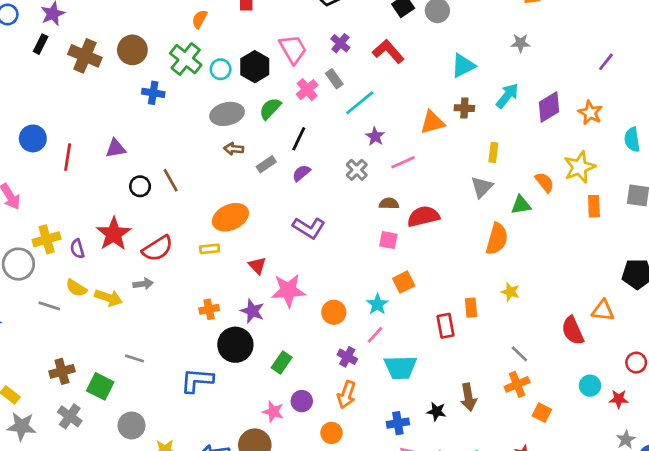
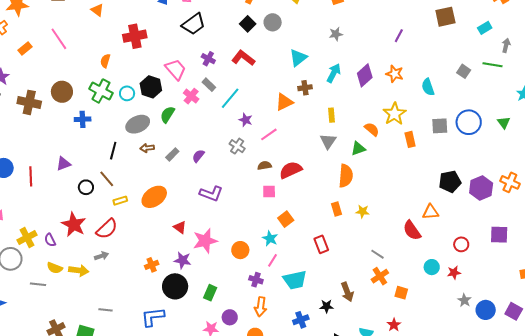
black line: (299, 139) -> (113, 151), moved
yellow rectangle: (210, 249) -> (120, 201), moved
orange rectangle: (471, 308) -> (336, 209), moved

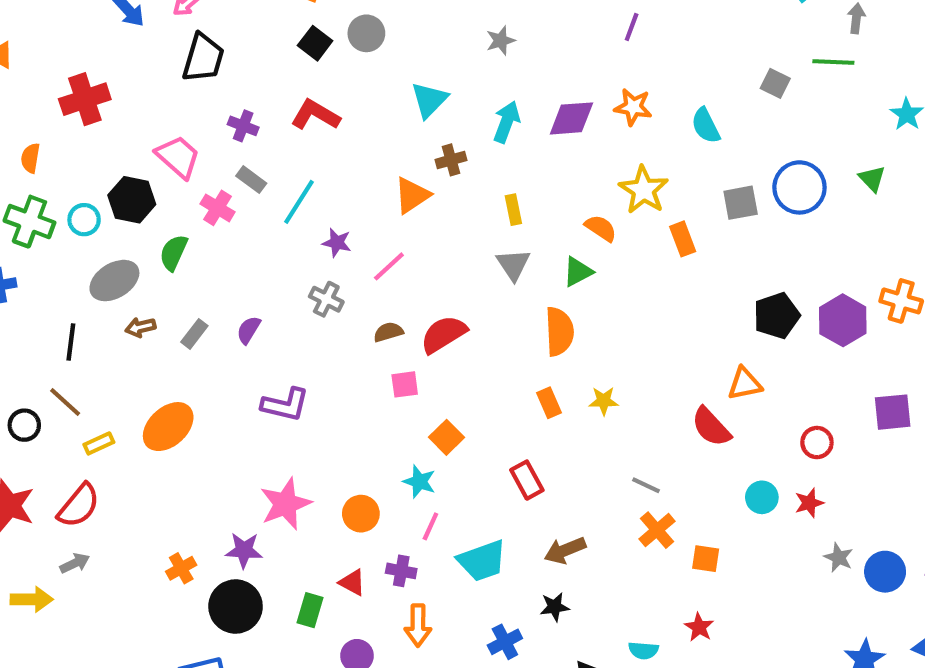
black trapezoid: (194, 24) -> (203, 58), turned -30
purple diamond: (365, 75) -> (571, 118), turned 45
red triangle: (180, 227) -> (352, 583), moved
brown arrow: (347, 292) -> (565, 550), moved, turned 96

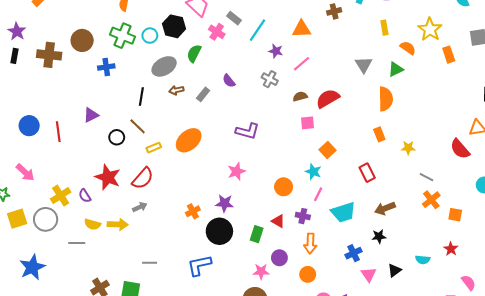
orange triangle: (412, 195) -> (302, 29), moved, turned 30
yellow rectangle: (513, 210) -> (384, 28), moved
purple semicircle: (249, 330) -> (229, 81), moved, turned -72
yellow star: (604, 401) -> (408, 148), moved
pink star: (285, 504) -> (236, 171), moved, size x0.7

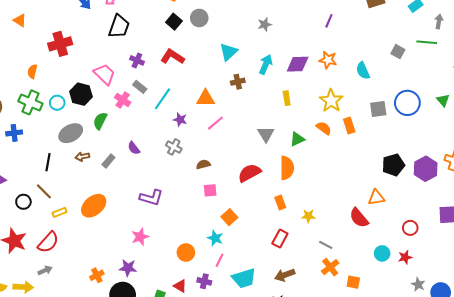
orange semicircle: (408, 48) -> (324, 128), moved
pink line: (301, 64) -> (215, 123), moved
red semicircle: (328, 98) -> (249, 173), moved
red rectangle: (367, 173) -> (280, 238), moved, turned 54

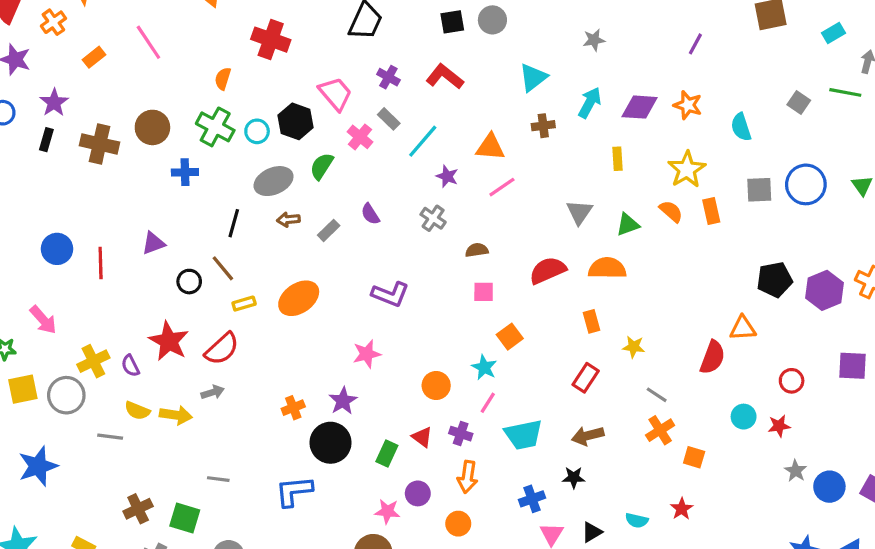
black square: (174, 22) -> (452, 22), turned 35
red cross: (60, 44) -> (271, 40), turned 30
orange semicircle: (287, 168) -> (607, 268), turned -95
red semicircle: (359, 218) -> (713, 357), turned -125
purple star: (128, 268) -> (343, 401), turned 30

